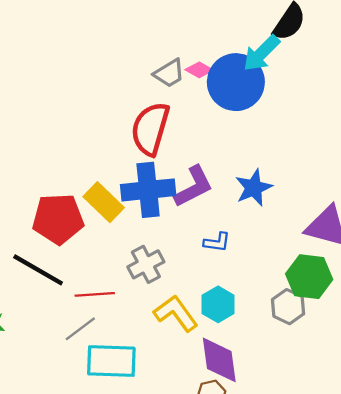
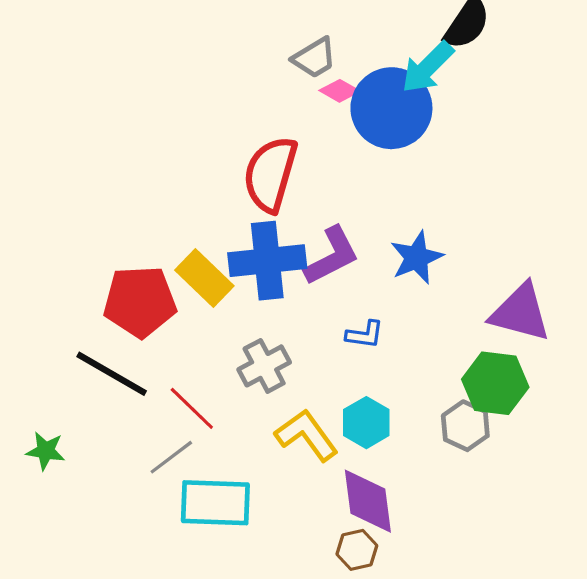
gray trapezoid: (169, 73) -> (314, 58), moved
red line: (95, 294) -> (192, 408), turned 48

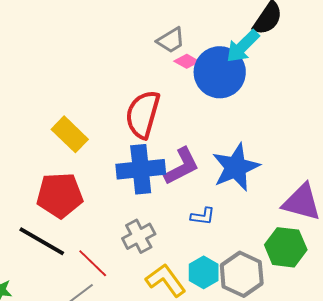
blue star: (417, 257) -> (236, 167), size x1.4
yellow rectangle: (204, 278) -> (70, 134), moved
gray hexagon: (465, 426) -> (242, 274), moved, size x1.4

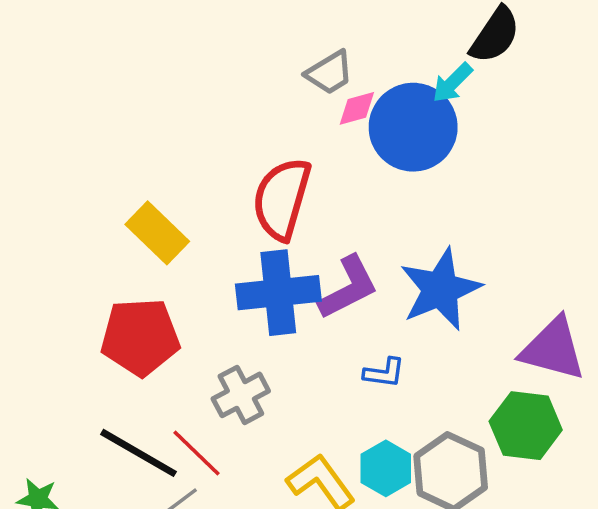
cyan arrow: (243, 46) -> (452, 83), size x0.7
pink diamond: (187, 61) -> (357, 108), turned -45
gray cross: (139, 236) -> (241, 395), moved
black line: (42, 241) -> (138, 453), moved

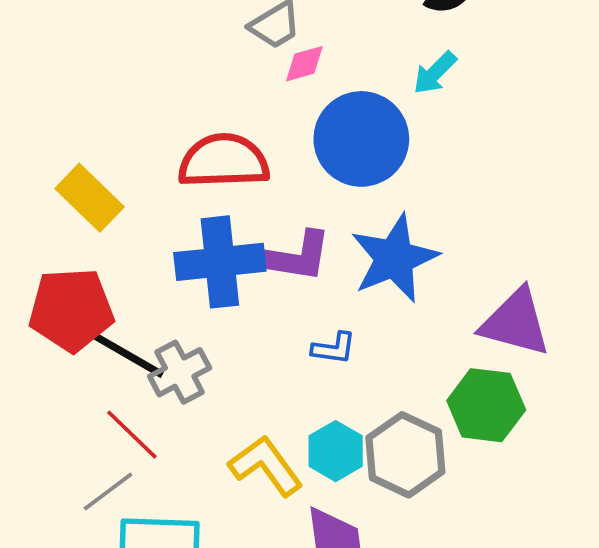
cyan arrow: (452, 83) -> (435, 73), moved
blue circle: (413, 127) -> (361, 139), moved
red semicircle: (282, 199) -> (224, 161), turned 72
purple L-shape: (348, 288) -> (295, 256), turned 36
black line: (138, 453) -> (123, 352), moved

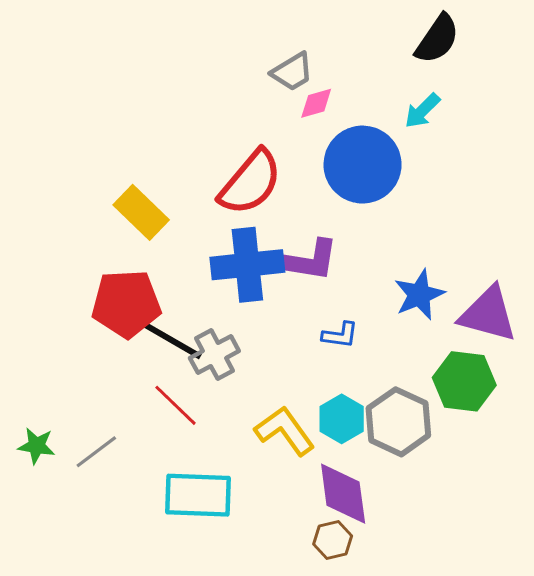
red semicircle: (224, 161) -> (250, 182), turned 132
blue star: (394, 258) -> (419, 295), moved, size x0.7
gray line: (108, 491) -> (96, 452), moved

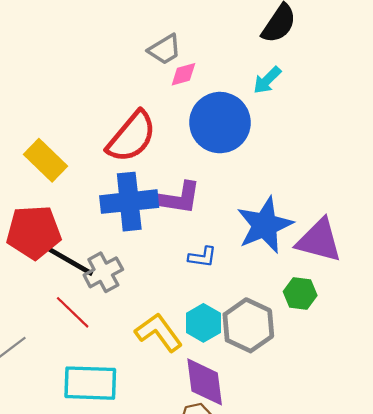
blue star: (419, 295) -> (265, 225), size x1.4
green hexagon: (464, 381) -> (300, 293), size x0.7

